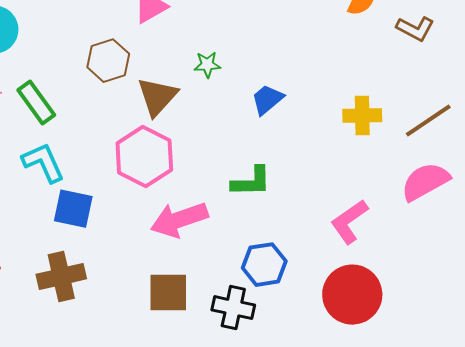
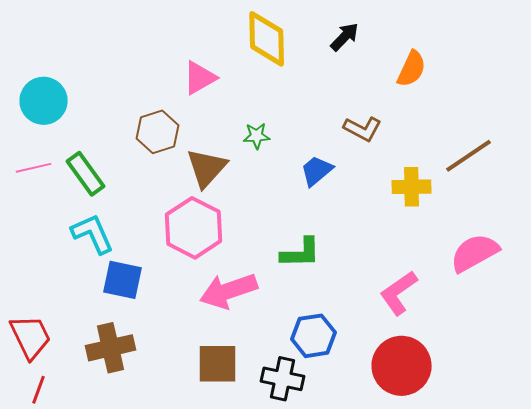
brown L-shape: (415, 29) -> (363, 129), moved
brown line: (428, 121) -> (469, 156), moved

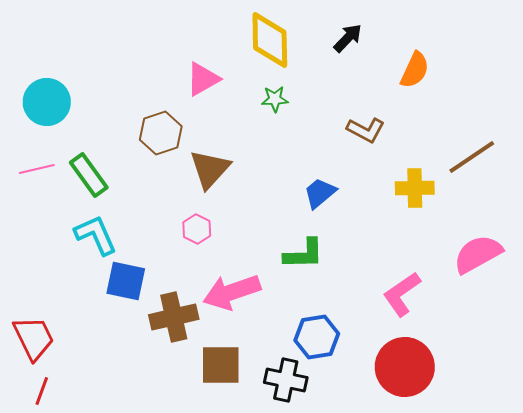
green star: (257, 136) -> (275, 99), moved
blue trapezoid: (317, 171) -> (320, 193), moved
pink hexagon: (194, 228) -> (197, 229), size x0.5
brown cross: (111, 348) -> (174, 317), moved

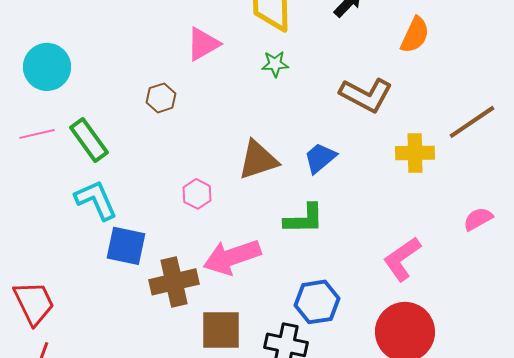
brown L-shape: (366, 130) -> (366, 95), size x1.4
brown hexagon: (161, 133) -> (161, 98), size x0.7
brown triangle: (210, 169) -> (258, 160), moved, turned 30
pink semicircle: (478, 254) -> (478, 219), size x0.6

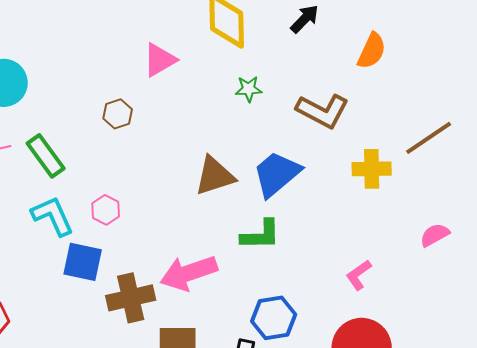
green star: (275, 64) -> (249, 89), moved
blue trapezoid: (320, 158) -> (277, 174), size x1.5
pink hexagon: (197, 194) -> (106, 210), moved
pink L-shape: (402, 259) -> (359, 275), size x0.7

